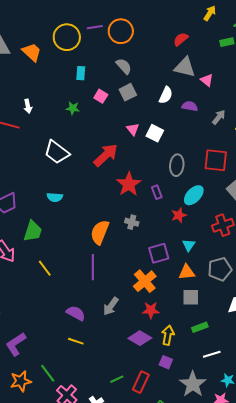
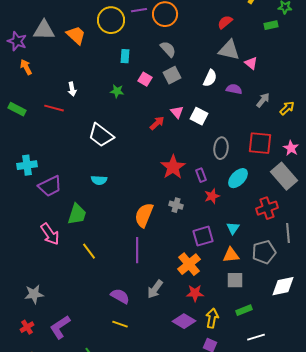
red arrow: (106, 155) -> (157, 123), moved, size x0.6
red star: (179, 215) -> (212, 196), moved

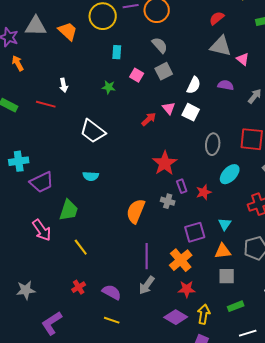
white semicircle: (210, 78) -> (194, 85), moved
purple rectangle: (201, 175) -> (182, 186), moved
purple line: (137, 250) -> (147, 256), moved
red cross: (27, 327) -> (79, 287), moved

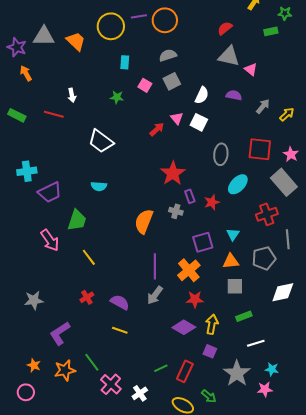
gray semicircle: (160, 45) -> (168, 55), turned -66

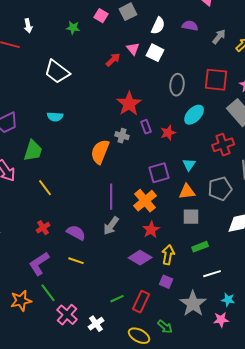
gray cross: (176, 211) -> (122, 136), moved
red star: (195, 299) -> (151, 230), turned -30
purple L-shape: (60, 333) -> (39, 264), moved

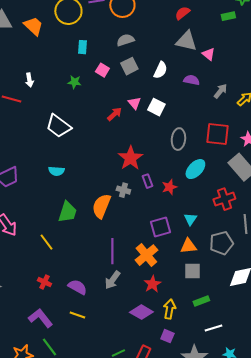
white semicircle: (158, 26) -> (160, 70), moved
green trapezoid: (33, 151) -> (67, 212), moved
red cross: (43, 228) -> (44, 282), turned -32
purple L-shape: (39, 264) -> (40, 318), turned 85

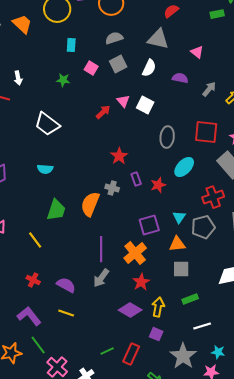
gray triangle: (186, 41) -> (158, 39), moved
red star: (130, 158) -> (119, 156), size x0.7
gray pentagon: (221, 243) -> (203, 227), moved

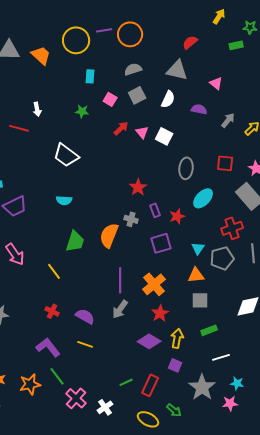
red arrow: (103, 112) -> (121, 128), moved
red square: (206, 132) -> (225, 163), size x0.7
purple square: (149, 225) -> (161, 243), moved

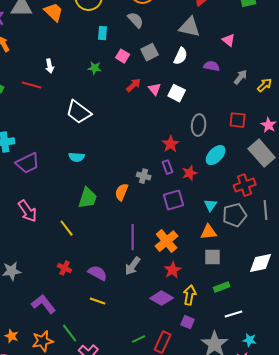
gray semicircle: (133, 69) -> (136, 20), moved, turned 66
red star: (138, 187) -> (171, 144), moved
orange semicircle: (109, 235) -> (122, 192), size x0.7
purple L-shape: (48, 347) -> (44, 304), moved

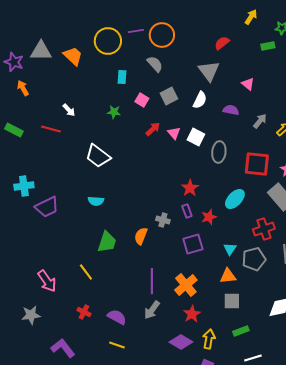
gray triangle: (190, 27) -> (209, 71), turned 40
white arrow: (50, 66) -> (69, 110), turned -32
red square: (238, 120) -> (257, 164), size x1.5
gray ellipse: (199, 125) -> (219, 152), moved
pink arrow: (28, 211) -> (47, 281), moved

